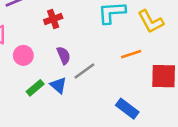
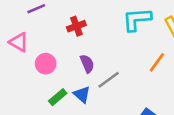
orange line: (131, 54) -> (157, 62), turned -36

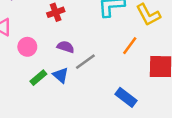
purple semicircle: (87, 64) -> (66, 47), turned -49

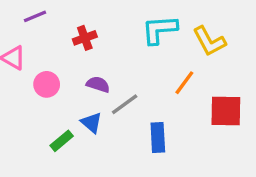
green rectangle: (38, 78) -> (62, 141), moved
blue rectangle: (126, 97) -> (158, 137), moved, turned 50

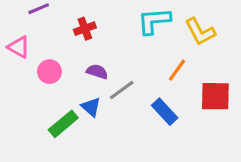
blue rectangle: (158, 137) -> (165, 112), moved, turned -40
green rectangle: (62, 141) -> (63, 124), size x1.4

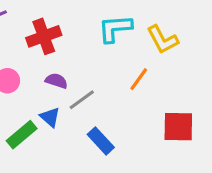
red cross: (85, 29) -> (44, 36), size x1.5
red square: (215, 96) -> (178, 127), moved
blue rectangle: (165, 112) -> (101, 141), moved

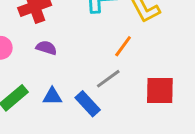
gray line: (82, 100) -> (108, 79), moved
blue triangle: (50, 117) -> (52, 96), moved, turned -42

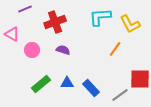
gray line: (108, 79) -> (120, 95), moved

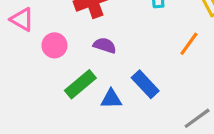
green rectangle: (41, 84) -> (80, 84), moved
blue rectangle: (91, 88) -> (145, 84), moved

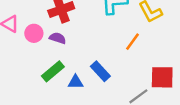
pink circle: (54, 45) -> (34, 33), moved
purple semicircle: (105, 45) -> (58, 38), moved

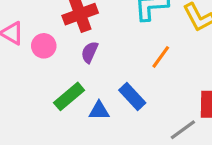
purple semicircle: (58, 38) -> (90, 52), moved, turned -84
orange line: (132, 42) -> (161, 57), moved

